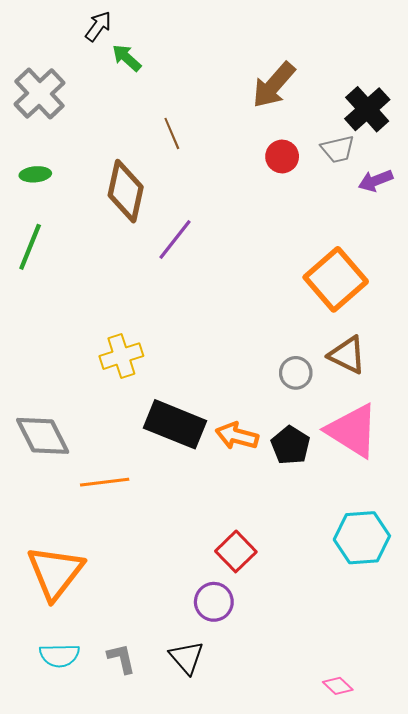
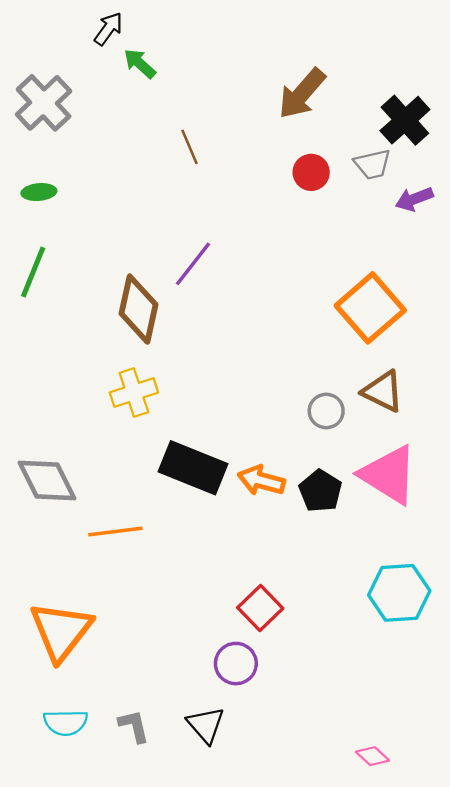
brown diamond: (126, 191) -> (139, 309), moved

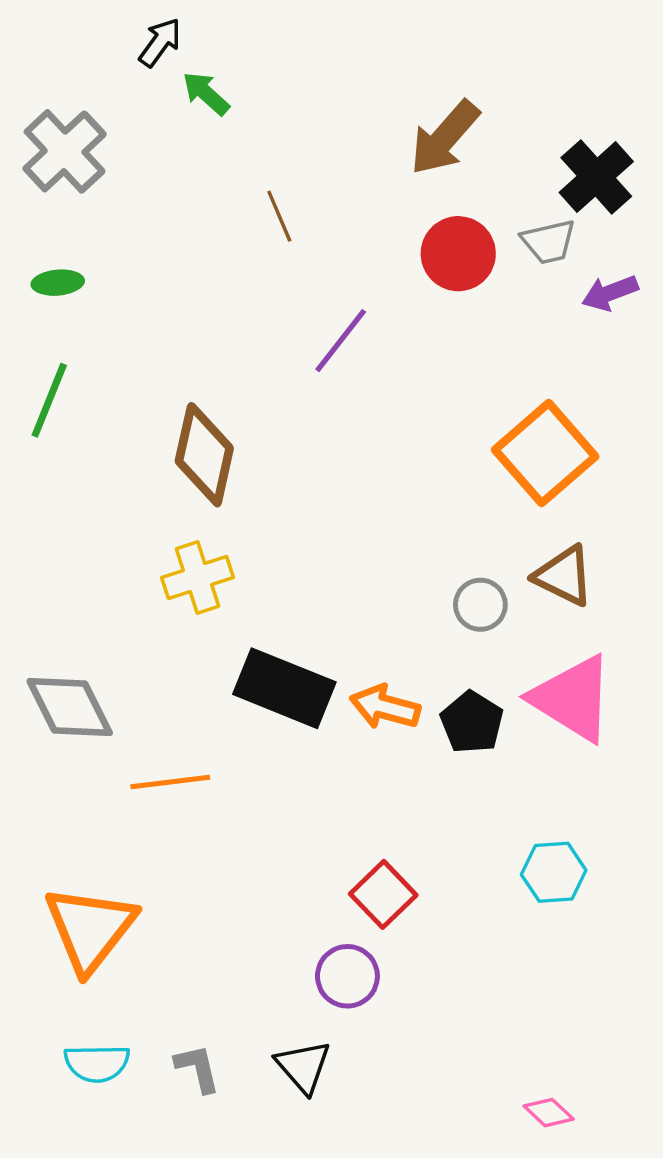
red circle: (311, 172) -> (458, 254), size x1.4
purple line: (193, 264) -> (341, 341), moved
cyan hexagon: (399, 593) -> (554, 872), moved, size x0.7

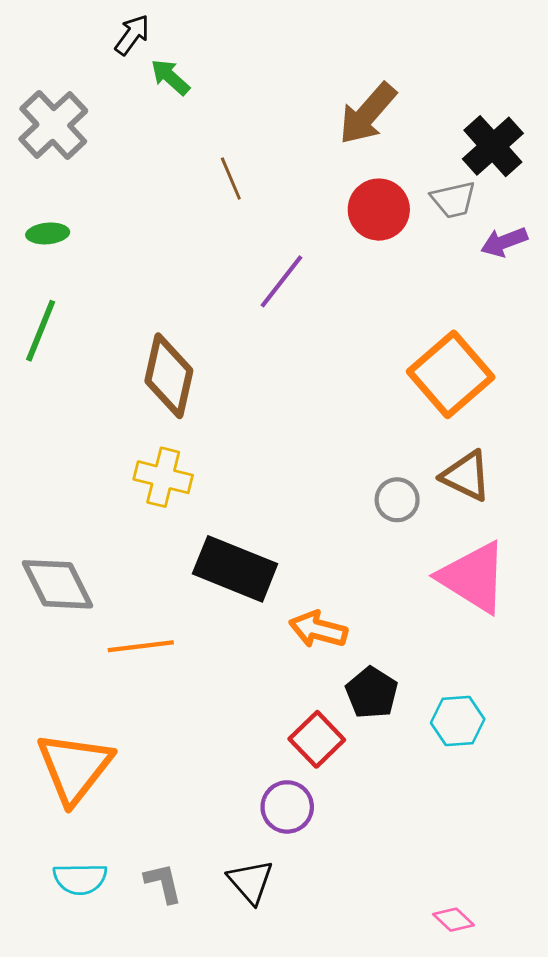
yellow cross: (197, 577) -> (163, 477), turned 32
orange arrow: (385, 707) -> (318, 629), moved
black pentagon: (472, 722) -> (372, 693), moved

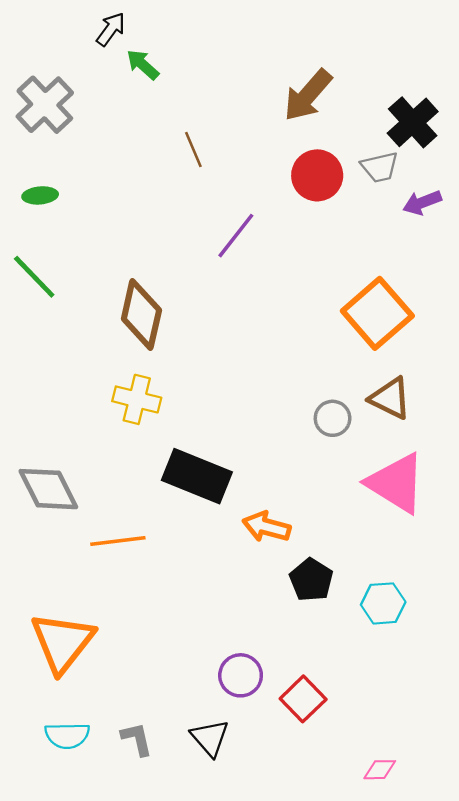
green line: (41, 331) -> (34, 277), turned -66
red square: (317, 739) -> (303, 699), moved
pink diamond: (453, 920) -> (380, 770), turned -44

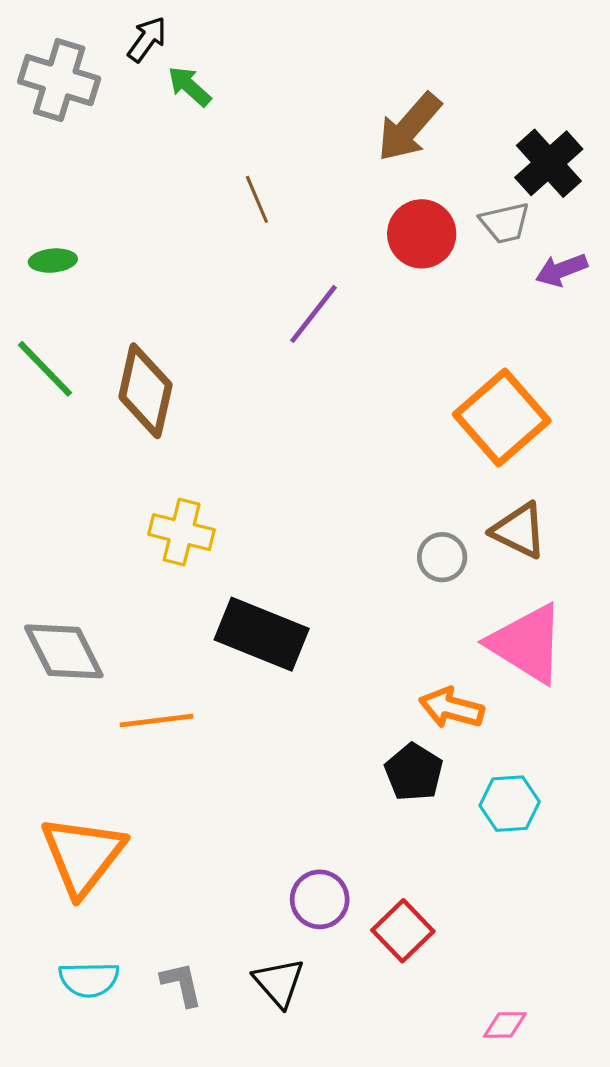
gray cross: (45, 105) -> (59, 80), moved, turned -30
brown diamond: (141, 315) -> (145, 391), moved
orange arrow: (266, 527) -> (452, 708), moved

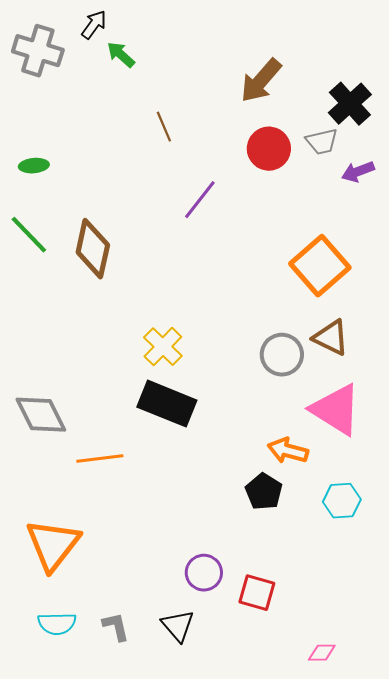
yellow cross: (182, 532) -> (163, 347), moved, turned 30
gray circle: (442, 557) -> (282, 355), size x1.4
cyan hexagon: (510, 804) -> (342, 501), moved
red square: (403, 931) -> (257, 593), turned -30

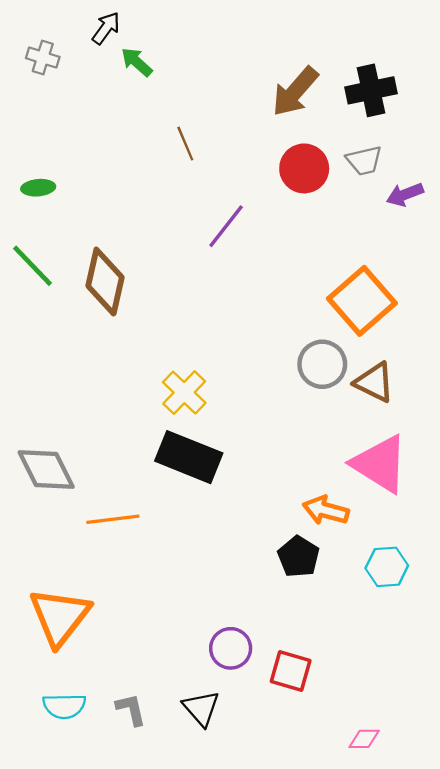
gray cross: (38, 51) -> (43, 58), size x0.6
black cross: (350, 104) -> (371, 90), moved, turned 30
gray circle: (282, 355) -> (322, 364), moved

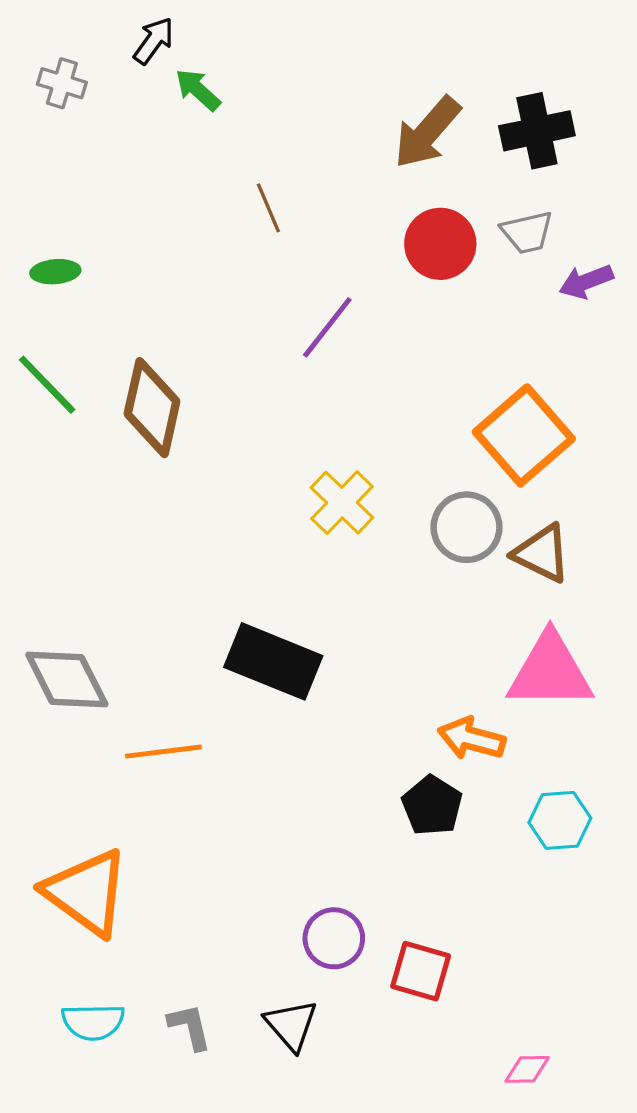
yellow cross: (184, 393) -> (342, 503), moved
pink triangle: (380, 464) -> (550, 671), turned -32
orange triangle: (60, 617) -> (86, 892), turned -32

